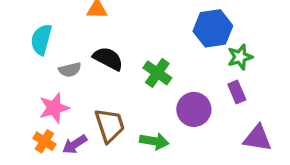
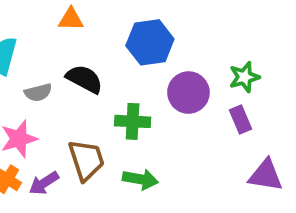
blue hexagon: (213, 28) -> (150, 42), moved
green cross: (157, 73) -> (133, 121), moved, turned -32
purple circle: (194, 109) -> (188, 93), moved

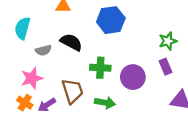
purple circle: (188, 93) -> (133, 77), moved

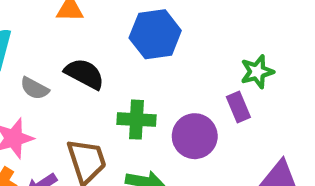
gray semicircle: (43, 50) -> (35, 88), turned 42
purple rectangle: (165, 67) -> (238, 107), moved

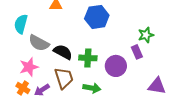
black semicircle: (84, 74) -> (63, 52), moved
gray semicircle: (35, 88) -> (39, 43), size x1.5

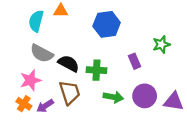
cyan semicircle: (21, 24) -> (36, 21), moved
purple rectangle: (137, 52) -> (135, 61), moved
purple circle: (116, 66) -> (145, 96), moved
green arrow: (92, 88) -> (113, 97), moved

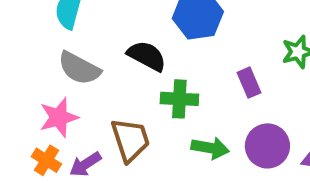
black semicircle: (69, 63) -> (147, 56), moved

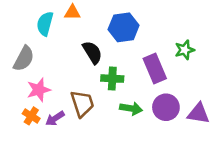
black semicircle: (147, 56) -> (92, 52), turned 30
gray semicircle: (79, 68) -> (24, 59), moved, turned -90
purple rectangle: (249, 83) -> (155, 69), size x1.6

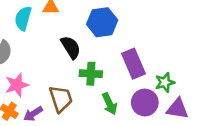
green star: (185, 50) -> (165, 82), moved
green arrow: (131, 108) -> (110, 104), turned 55

